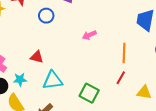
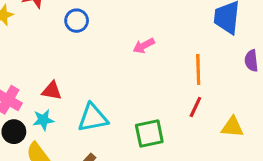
red triangle: (37, 57) -> (52, 91), moved
green square: (89, 93) -> (149, 134), turned -36

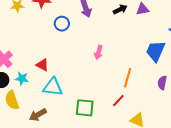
pink arrow: (144, 46) -> (98, 52), turned -64
red triangle: (52, 91) -> (42, 65), moved

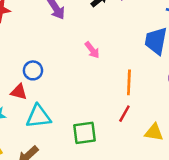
blue circle: (62, 24) -> (33, 70), moved
pink arrow: (98, 52) -> (92, 50), moved, turned -40

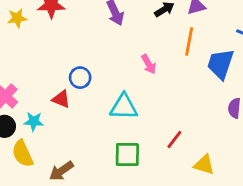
orange line: (129, 82) -> (189, 41), moved
cyan triangle: (38, 116) -> (124, 107), moved

